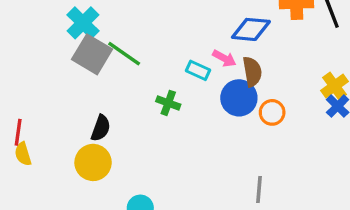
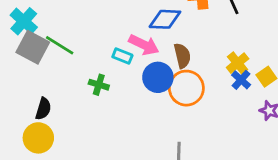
pink arrow: (224, 58) -> (144, 45), size x1.5
brown semicircle: (252, 72) -> (182, 56), moved
orange circle: (272, 112) -> (186, 88), size x1.6

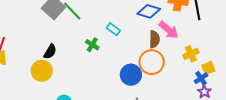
pink arrow: (144, 45) -> (169, 30), moved
blue circle: (158, 77) -> (131, 75), moved
blue cross: (241, 80) -> (201, 78), moved

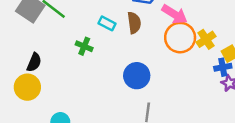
brown semicircle: (154, 39) -> (134, 23), moved
orange circle: (152, 62) -> (180, 38), moved
blue cross: (201, 78) -> (223, 67), turned 32

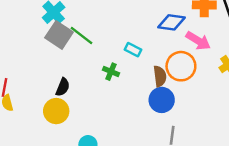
brown semicircle: (134, 23) -> (160, 76), moved
orange circle: (180, 38) -> (181, 66), moved

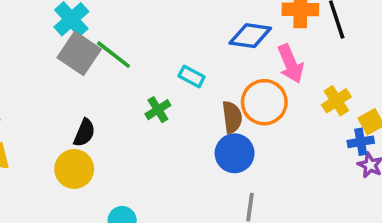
pink arrow: (198, 41) -> (291, 64), turned 35
green cross: (111, 72) -> (158, 110), turned 35

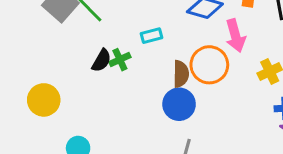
cyan rectangle: (192, 76) -> (152, 36), turned -50
black semicircle: (84, 133) -> (101, 61), moved

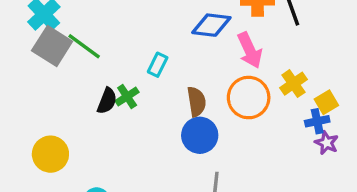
cyan rectangle: (152, 36) -> (158, 65), turned -40
orange circle: (209, 65) -> (249, 98), moved

